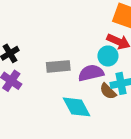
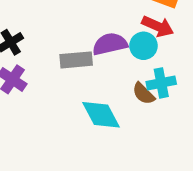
purple semicircle: (91, 73) -> (110, 44), moved

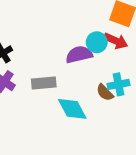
cyan circle: (143, 46) -> (97, 42), moved
gray rectangle: (76, 60) -> (44, 83), moved

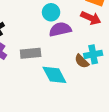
cyan circle: (97, 42) -> (51, 12), moved

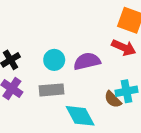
cyan circle: (51, 12) -> (54, 60), moved

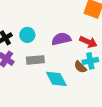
red arrow: (124, 48) -> (88, 42), moved
cyan circle: (54, 60) -> (27, 35), moved

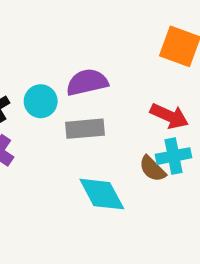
purple semicircle: (61, 39) -> (87, 82), moved
gray rectangle: (35, 60) -> (85, 129), moved

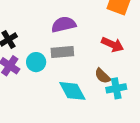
cyan circle: (41, 101) -> (36, 62), moved
cyan cross: (174, 156) -> (116, 88), moved

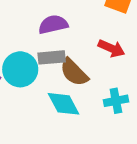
cyan circle: (36, 62) -> (20, 69), size x1.5
brown semicircle: (102, 76) -> (74, 72), moved, size x1.5

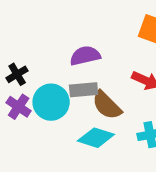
cyan diamond: (64, 104) -> (96, 138), turned -44

